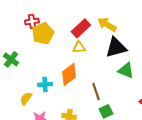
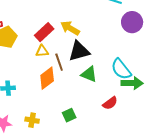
orange diamond: (69, 74) -> (47, 78), moved
brown line: (96, 91) -> (59, 62), moved

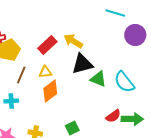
yellow triangle: (42, 51) -> (45, 72), moved
brown line: (59, 62) -> (21, 75), moved, turned 42
green triangle: (89, 74) -> (98, 79), moved
green arrow: (132, 83) -> (132, 119), moved

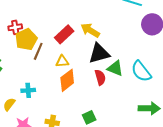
brown line: (21, 75) -> (38, 51), moved
red semicircle: (113, 116) -> (100, 77), moved, turned -70

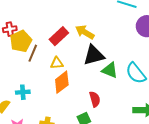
red semicircle: (100, 77) -> (95, 99), moved

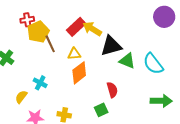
yellow arrow: (85, 32) -> (92, 29), moved
brown line: (33, 53) -> (50, 44), turned -48
cyan cross: (23, 92) -> (40, 83), turned 32

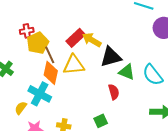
yellow triangle: (74, 54) -> (74, 65), size x1.6
orange diamond: (79, 73) -> (51, 73), moved, turned -40
cyan cross: (40, 83) -> (40, 94), size x1.6
red semicircle: (112, 90) -> (114, 92), moved

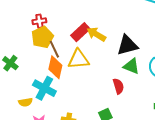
red cross: (27, 31) -> (39, 21), moved
black triangle: (111, 57) -> (127, 45), moved
yellow semicircle: (21, 108) -> (25, 102), turned -136

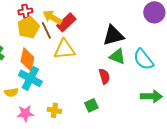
yellow arrow: (96, 34) -> (52, 17), moved
brown line: (54, 49) -> (46, 30), moved
orange diamond: (55, 67) -> (27, 59), moved

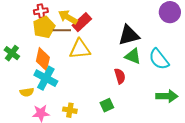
brown line: (46, 30) -> (62, 30), turned -66

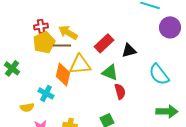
red rectangle: (82, 22) -> (104, 43), moved
black triangle: (129, 35) -> (129, 50), size x0.7
green triangle: (133, 56) -> (110, 72), moved
orange diamond: (43, 59) -> (63, 74), moved
cyan cross: (46, 78) -> (46, 93), size x0.7

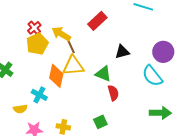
red cross: (41, 26) -> (34, 28), turned -32
purple circle: (170, 27) -> (163, 52), moved
red rectangle: (104, 43) -> (97, 21), moved
brown line: (62, 45) -> (70, 45), moved, turned 66

